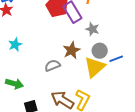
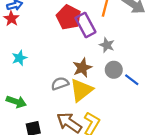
blue line: (116, 59) -> (132, 80), turned 56
yellow triangle: (95, 67) -> (81, 90), moved

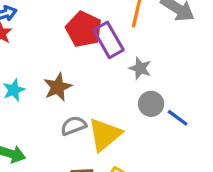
brown star: (82, 68) -> (58, 87), moved

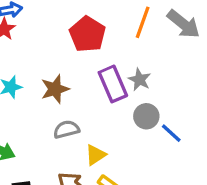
purple rectangle: (108, 40) -> (113, 84), moved
yellow triangle: (105, 135) -> (96, 155), moved, size x0.6

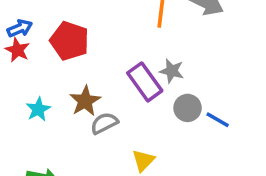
red pentagon: (87, 34) -> (70, 41), moved
gray semicircle: (66, 129) -> (104, 123), moved

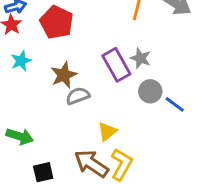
cyan star: (38, 109) -> (21, 61), moved

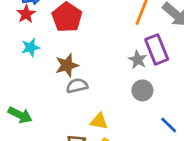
purple rectangle: (116, 65) -> (157, 49), moved
blue line: (175, 104) -> (169, 125), moved
yellow triangle: (107, 132) -> (99, 121), turned 42

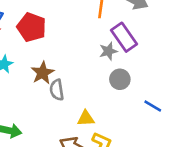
gray star: (138, 60) -> (108, 51), turned -30
gray semicircle: (77, 86) -> (57, 90), turned -72

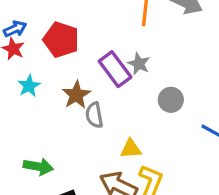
purple rectangle: (124, 37) -> (115, 69), moved
gray star: (108, 51) -> (139, 64), moved, turned -30

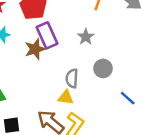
purple rectangle: (115, 69) -> (47, 35), moved
gray semicircle: (94, 115) -> (72, 78), moved

